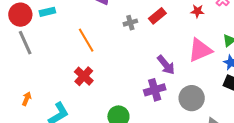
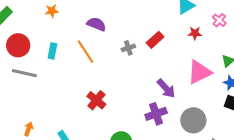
cyan rectangle: (47, 12) -> (52, 51), moved, turned -63
orange line: (86, 40) -> (85, 52), moved
gray line: (25, 43) -> (24, 73), turned -50
red cross: (84, 76) -> (96, 100), moved

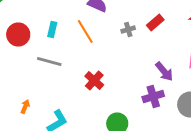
red circle: (18, 45) -> (18, 34), moved
gray line: (24, 73) -> (49, 62), moved

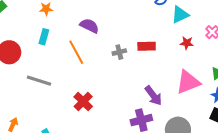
red rectangle: (155, 22) -> (147, 46), turned 36
cyan rectangle: (52, 30) -> (44, 37), moved

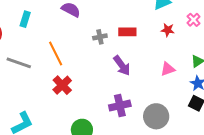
orange line: (76, 52) -> (56, 54), moved
pink triangle: (188, 82) -> (168, 69), size x0.6
purple arrow: (153, 96) -> (122, 66), moved

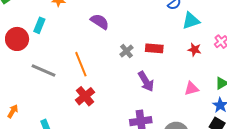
cyan rectangle: (25, 19) -> (39, 25), moved
gray cross: (100, 37) -> (126, 51), turned -32

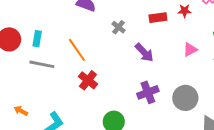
cyan rectangle: (39, 25) -> (37, 39), moved
red rectangle: (154, 48) -> (158, 18), moved
orange arrow: (13, 111) -> (21, 111), turned -80

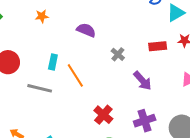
cyan rectangle: (37, 39) -> (53, 62), moved
red cross: (88, 80) -> (103, 115), moved

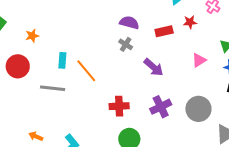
orange star: (42, 16) -> (32, 36), moved
purple semicircle: (86, 30) -> (129, 23), moved
red cross: (103, 115) -> (119, 106), turned -36

